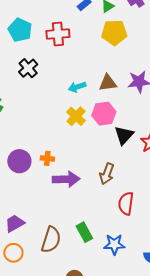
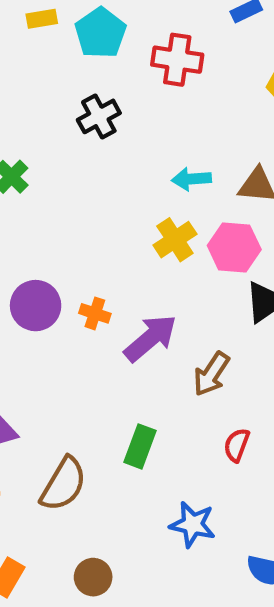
purple arrow: (66, 179) -> (150, 338), moved, turned -52
red semicircle: (126, 203) -> (237, 445), size x0.7
green rectangle: (84, 232) -> (140, 446), moved, turned 36

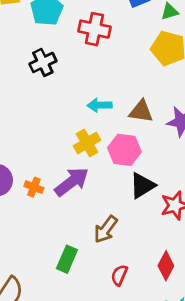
purple arrow: (150, 338) -> (72, 182), moved
green rectangle: (140, 446) -> (67, 259), moved

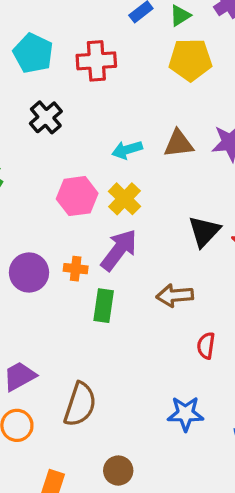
pink hexagon: (124, 150) -> (77, 196), moved
brown arrow: (106, 229) -> (175, 296), turned 64
green rectangle: (67, 259) -> (104, 306), moved

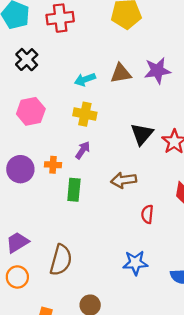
pink hexagon: (77, 196) -> (31, 111), moved
yellow cross: (125, 199) -> (85, 114), turned -30
purple arrow: (119, 250) -> (83, 150), size x0.6

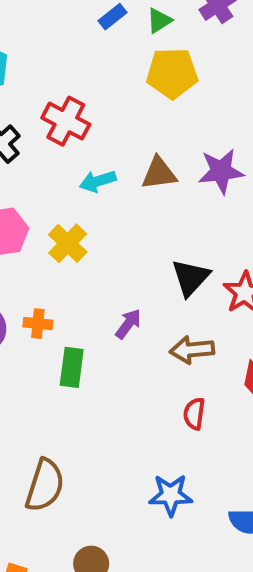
red cross: (60, 18) -> (66, 121), moved, turned 32
yellow cross: (85, 114) -> (68, 243), moved, turned 30
purple arrow: (83, 150) -> (128, 324), moved
brown arrow: (124, 180) -> (192, 350), moved

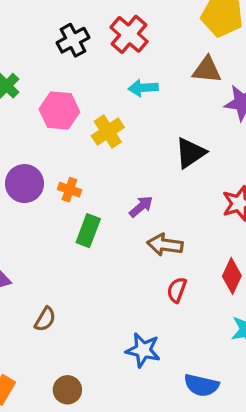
brown triangle: (159, 173) -> (207, 70), moved
black triangle: (191, 278) -> (190, 153), moved
brown arrow: (192, 350) -> (165, 245), moved
brown semicircle: (45, 485) -> (45, 319), size x0.6

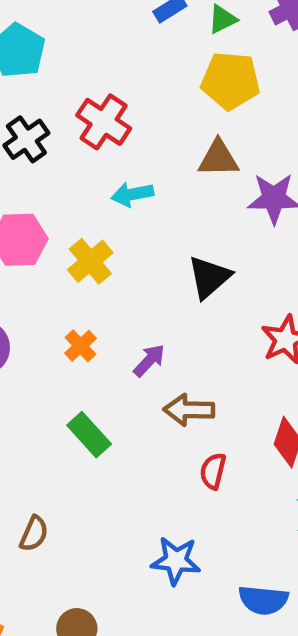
orange cross: (69, 190) -> (81, 346), moved, turned 35
green rectangle: (88, 231) -> (89, 435), moved, turned -56

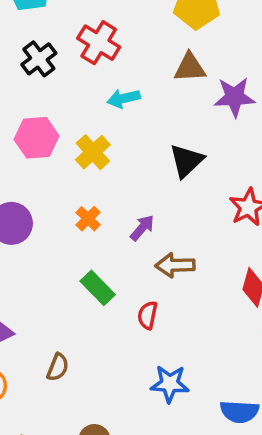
red semicircle: (213, 471) -> (148, 315), moved

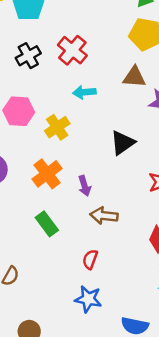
orange cross: (88, 219) -> (47, 174), size x1.6
purple arrow: (142, 228) -> (85, 186), turned 114
red semicircle: (148, 315) -> (90, 259), moved

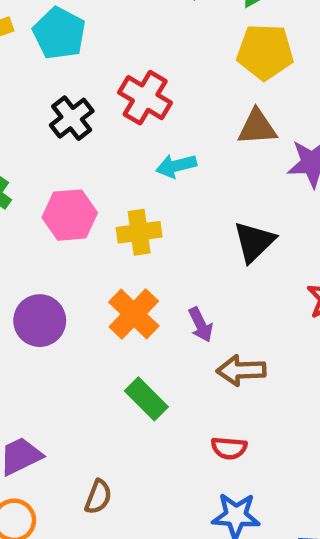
yellow cross: (57, 127) -> (139, 232), turned 35
red semicircle: (90, 259) -> (229, 448), turned -96

